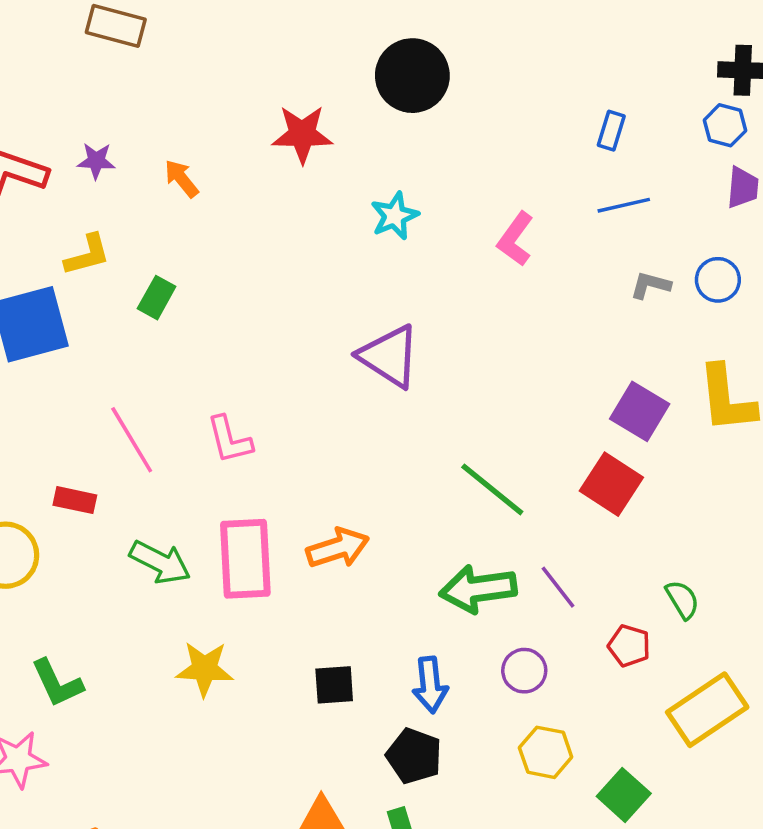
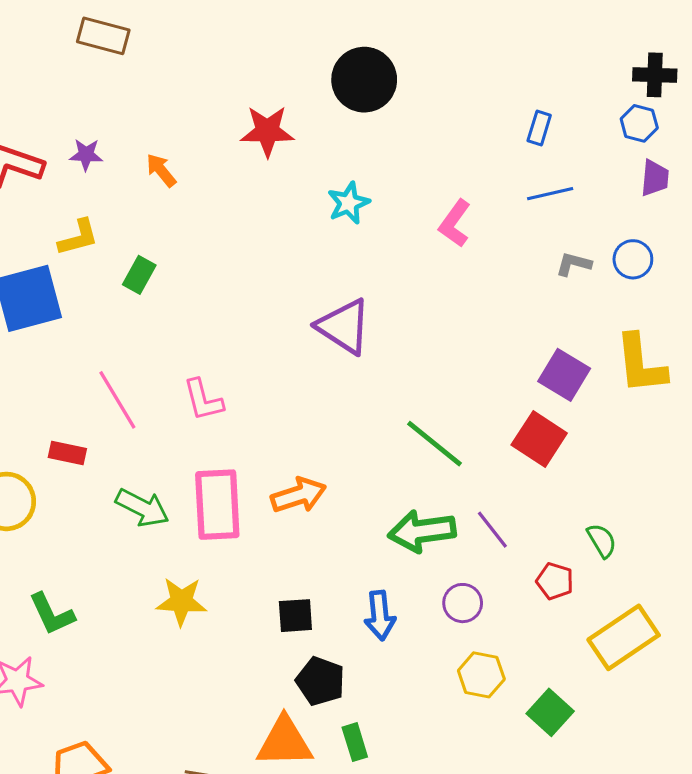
black pentagon: (414, 756) -> (320, 681), moved

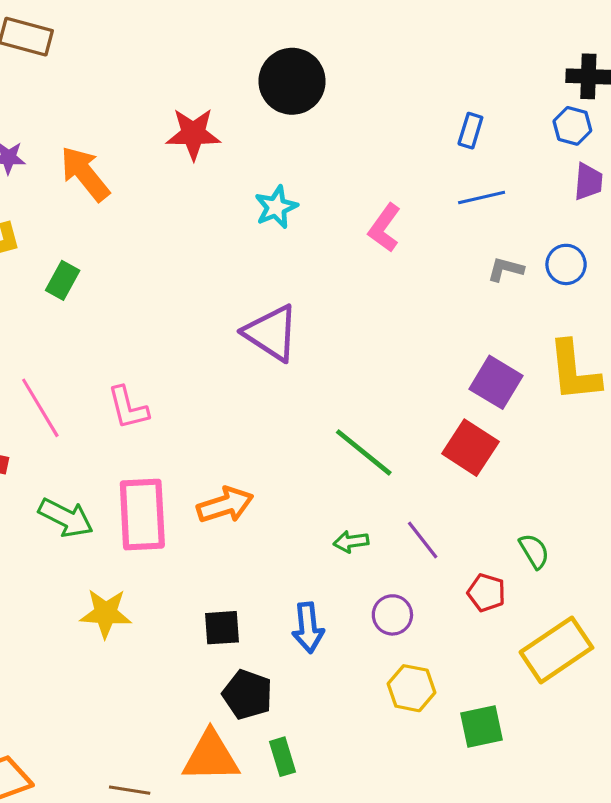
orange arrow: (161, 170) -> (85, 174), size x1.6
green arrow: (422, 531) -> (351, 542), size x0.5
green square: (550, 712) -> (482, 726), turned 36

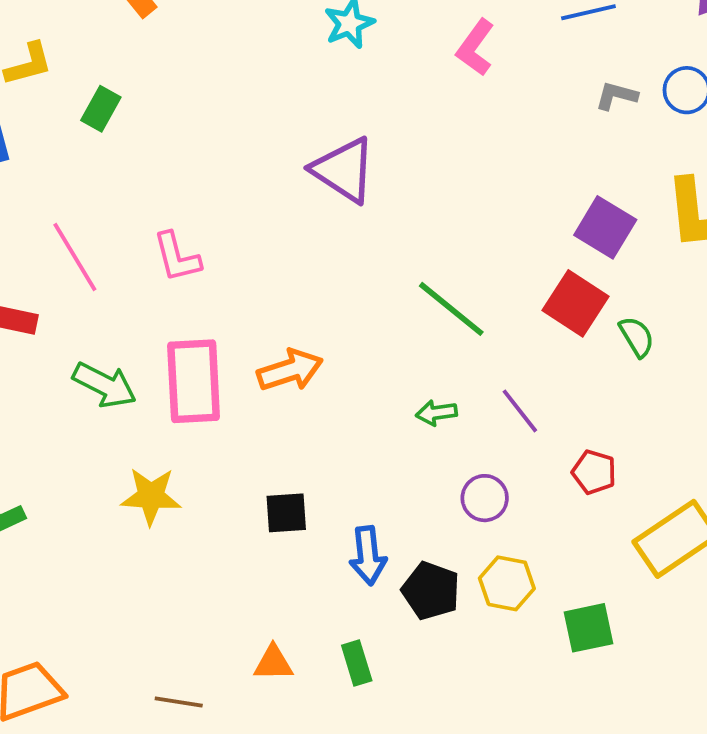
green semicircle: (534, 551) -> (637, 337), moved
blue arrow: (308, 628) -> (368, 556), moved
black pentagon: (247, 695) -> (431, 591), moved
orange triangle: (211, 757) -> (273, 663), size x0.6

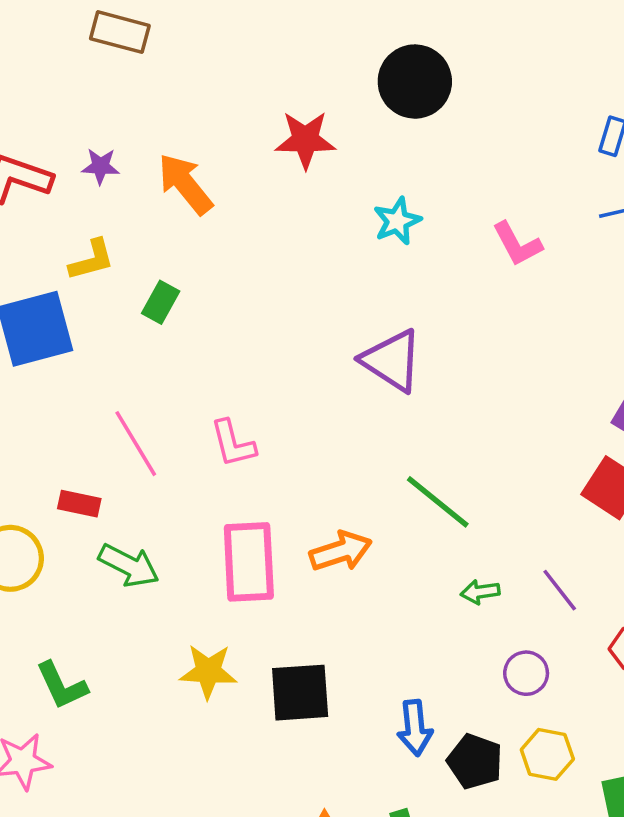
pink L-shape: (475, 48) -> (517, 244), turned -64
green line: (451, 309) -> (438, 502), moved
green arrow: (105, 385) -> (129, 565), moved
black square: (286, 513) -> (300, 693), moved, size x1.5

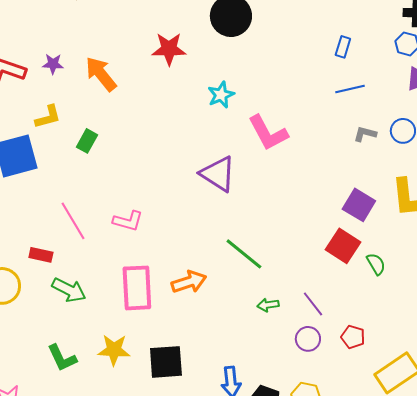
pink L-shape: (517, 244) -> (268, 133), moved, size x1.4
pink L-shape: (233, 444) -> (128, 221), turned -60
purple circle: (526, 673) -> (308, 339), moved
green L-shape: (62, 686) -> (62, 358), moved

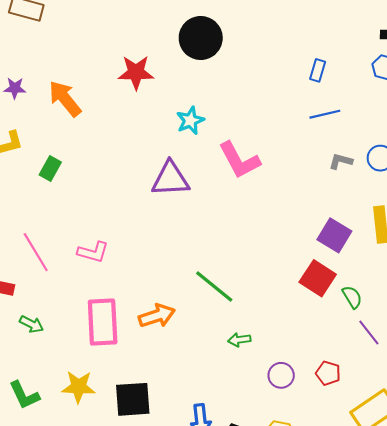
purple triangle: (218, 174) -> (170, 179), moved, turned -36
green arrow: (69, 290) -> (31, 324), size x0.7
purple line: (313, 304) -> (369, 333), moved

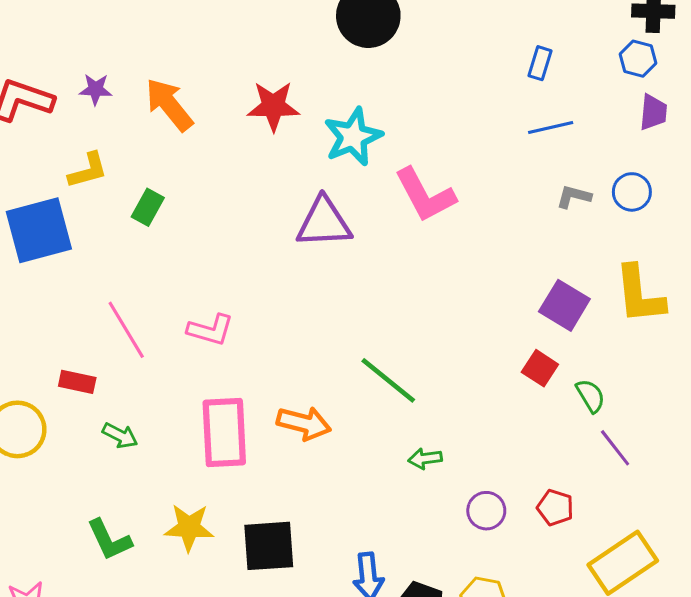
red star: (136, 72) -> (273, 106), moved
cyan star: (190, 120) -> (353, 137), size x1.4
red square: (318, 278) -> (540, 368), size x0.7
orange arrow: (157, 316) -> (304, 423), turned 32

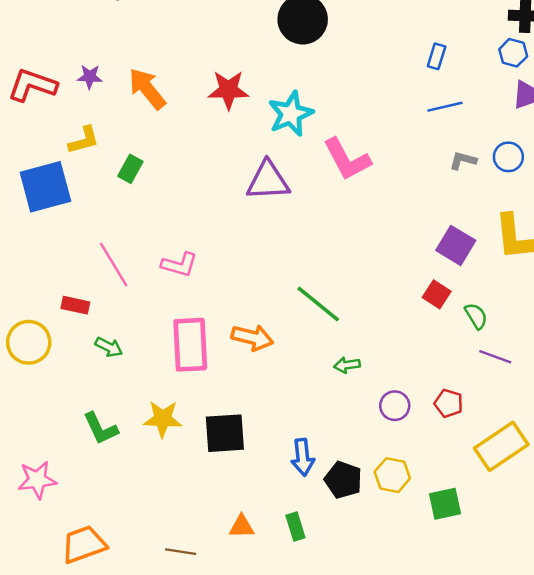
purple line: (615, 448) -> (495, 357), turned -32

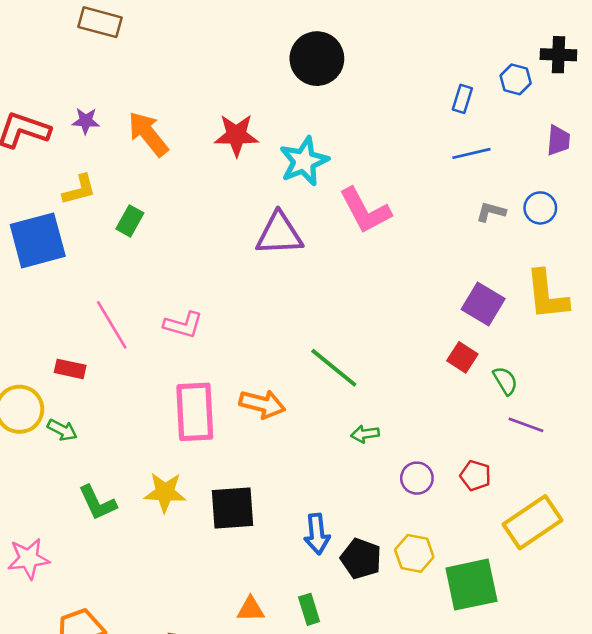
blue hexagon: (513, 53) -> (516, 79), moved
green arrow: (109, 347) -> (62, 430), moved
green square: (445, 504) -> (471, 585), size x1.5

